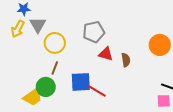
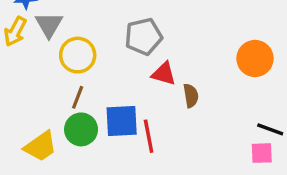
brown semicircle: (126, 60) -> (191, 96), moved
green circle: (46, 87) -> (81, 129), moved
red line: (97, 91) -> (149, 136), turned 48

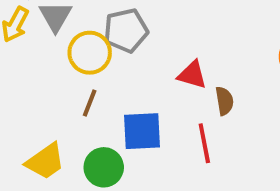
gray pentagon: (144, 37) -> (126, 31), moved
green circle: (81, 129) -> (104, 167), moved
red line: (149, 136) -> (204, 143), moved

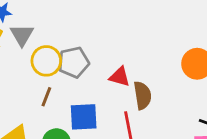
gray pentagon: (126, 31) -> (74, 62), moved
brown semicircle: (224, 101) -> (143, 95), size x1.4

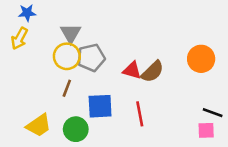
gray triangle: (22, 35) -> (71, 33), moved
brown semicircle: (143, 95) -> (152, 72), moved, turned 55

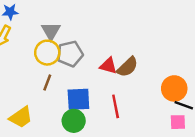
orange circle: (201, 59) -> (174, 88), moved
green circle: (76, 129) -> (74, 121), moved

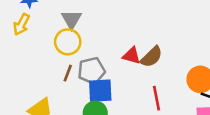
gray pentagon: (70, 54) -> (91, 71), moved
red line: (116, 106) -> (157, 98), moved

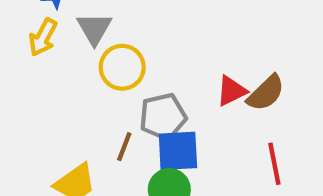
gray triangle: (71, 19) -> (94, 29), moved
red triangle: (131, 56) -> (231, 91), turned -42
brown line: (68, 73) -> (124, 147), moved

